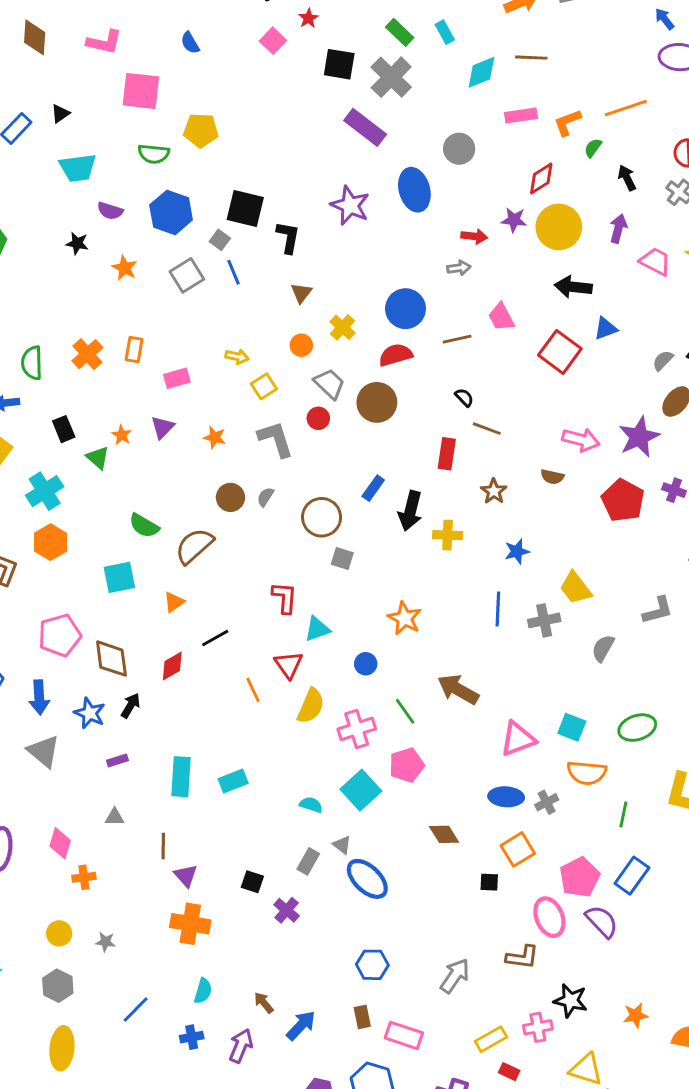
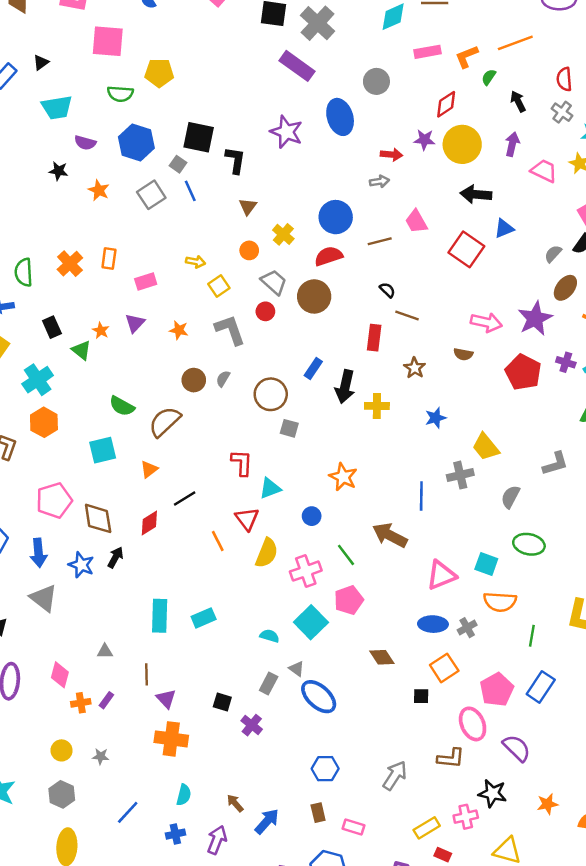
blue line: (498, 609) -> (421, 496), moved
green ellipse: (637, 728) -> (529, 544), moved, turned 32
purple rectangle: (117, 760) -> (106, 700), moved, turned -35
purple semicircle: (602, 921) -> (517, 748), moved
pink rectangle: (404, 1035) -> (354, 827), size x0.7

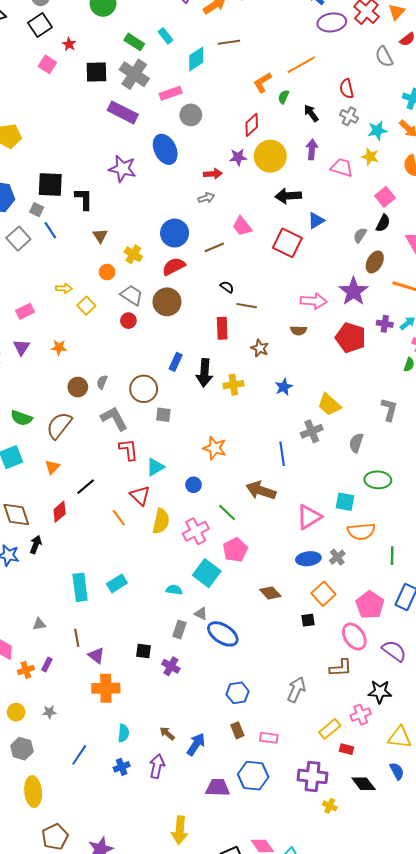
pink rectangle: (428, 52) -> (171, 93), moved
gray L-shape: (230, 330) -> (114, 419), moved
gray L-shape: (555, 464) -> (389, 409), turned -50

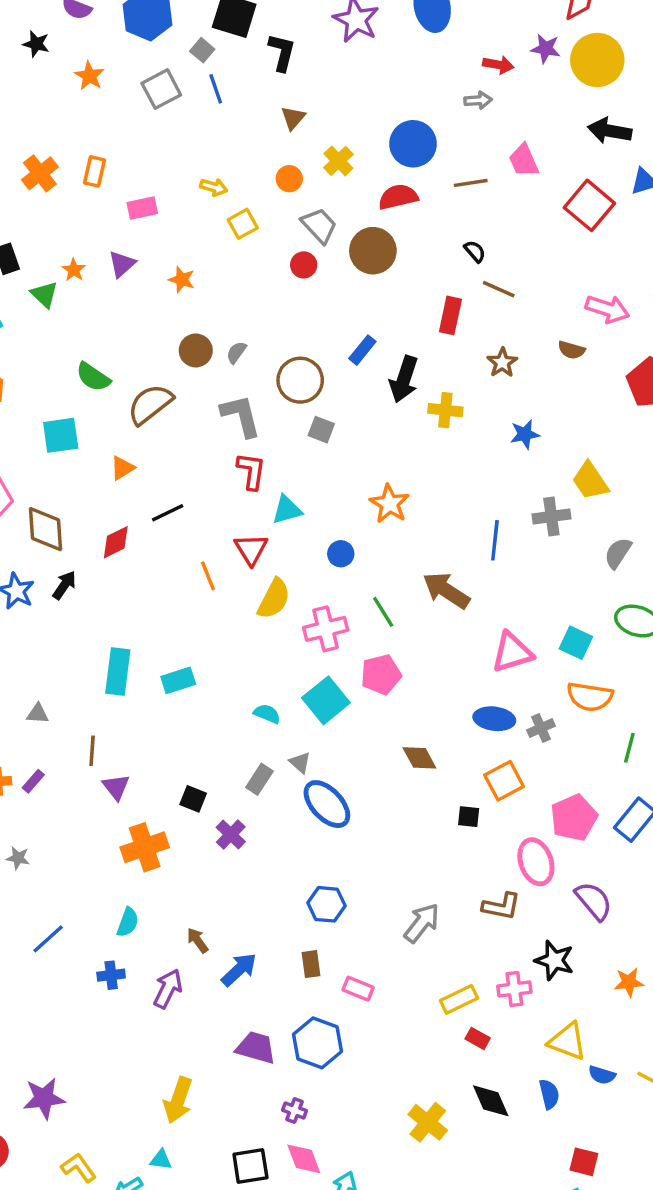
orange cross: (106, 688) -> (145, 847), moved, turned -32
purple cross: (312, 776) -> (294, 1110), moved, size x0.5
yellow cross: (330, 806) -> (428, 1122), size x1.6

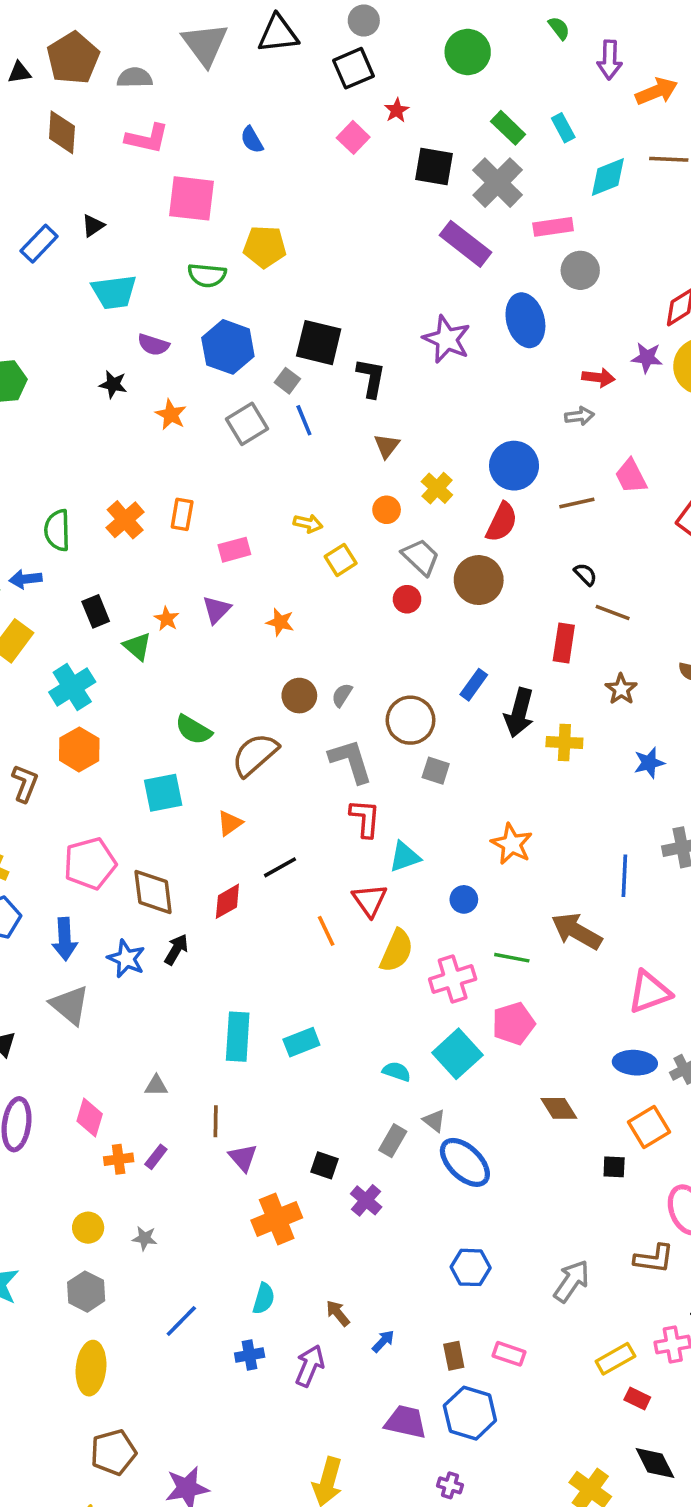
red semicircle: (398, 197) -> (502, 522), turned 132
green line: (383, 612) -> (512, 958), turned -44
brown rectangle: (311, 964) -> (454, 1356), moved
blue arrow: (239, 970) -> (383, 1341), size x0.6

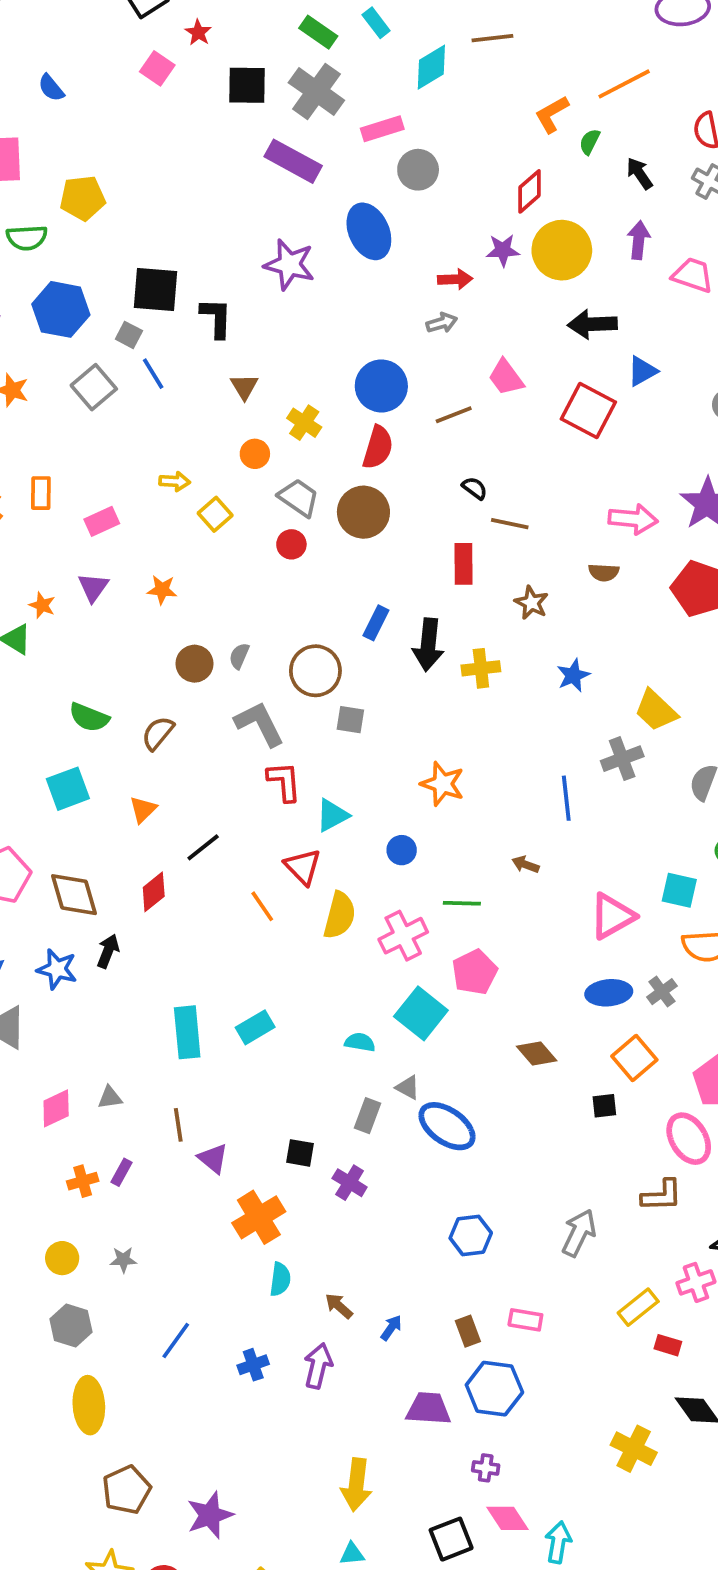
brown semicircle: (255, 755) -> (158, 733), size x0.7
brown arrow: (577, 931) -> (525, 865), size x0.5
pink diamond: (90, 1118) -> (56, 1108), moved, turned 57
cyan semicircle: (264, 1299) -> (280, 1279), moved

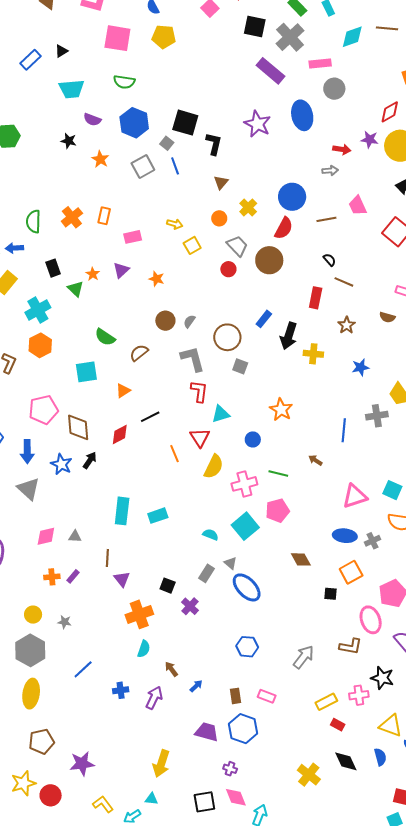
yellow pentagon: (83, 198) -> (164, 37), moved
gray hexagon: (71, 1326) -> (30, 650), size x1.4

